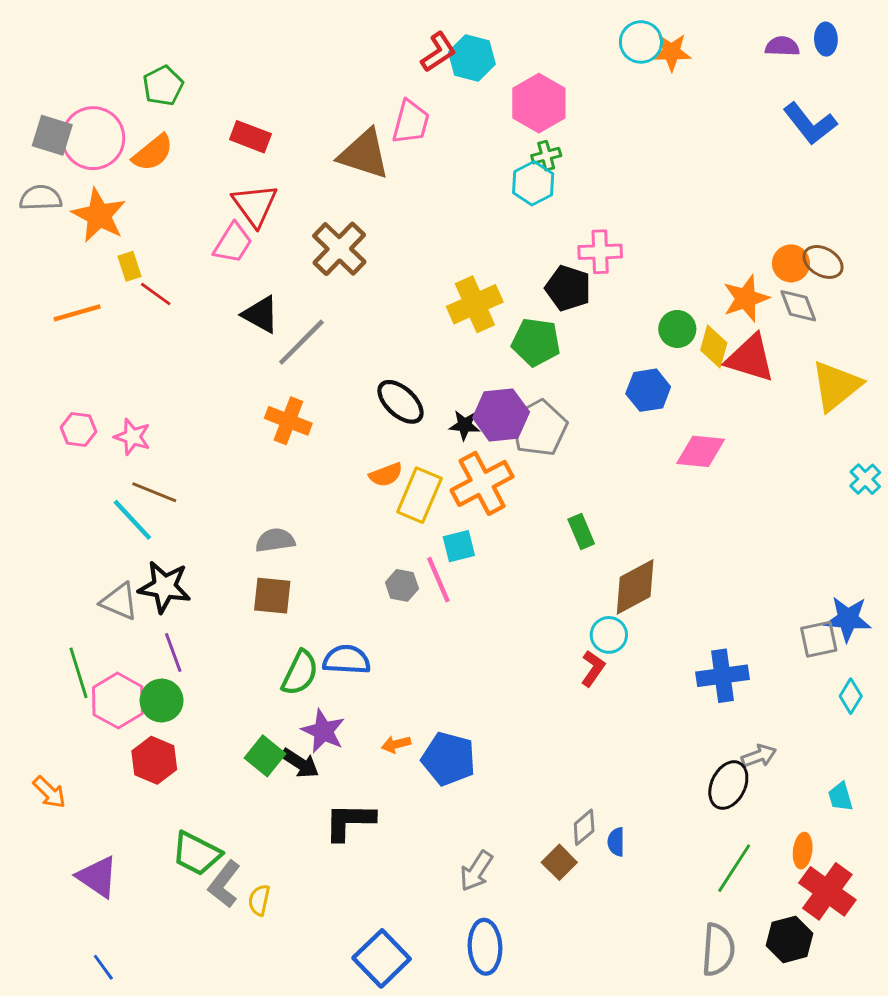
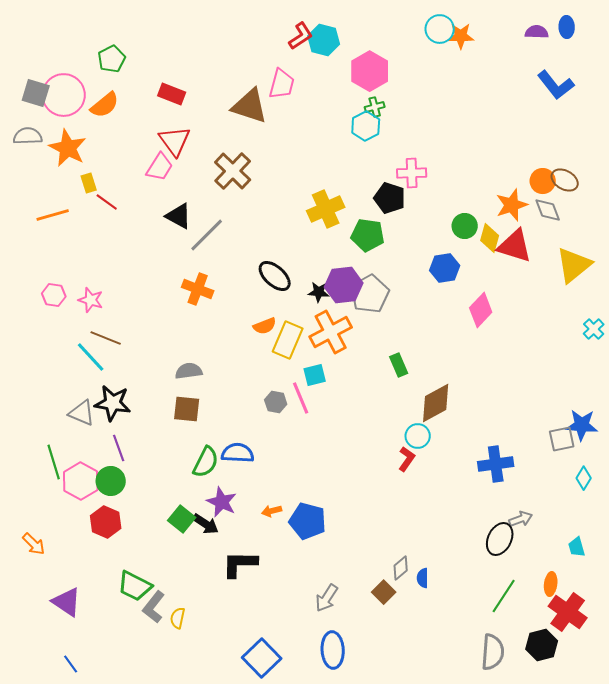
pink diamond: (701, 451) -> (481, 310), turned -52

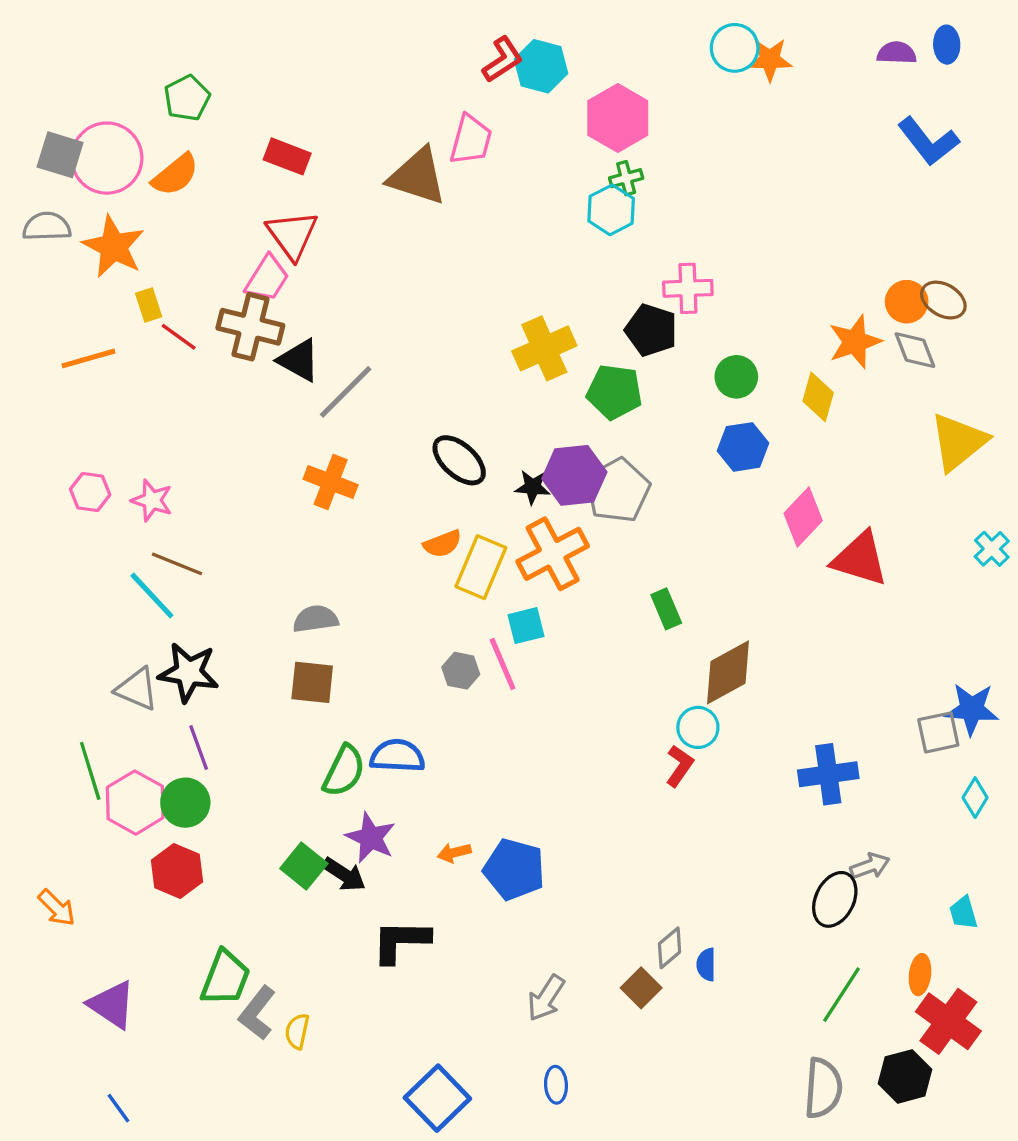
brown cross: (233, 171) -> (250, 327), moved, turned -30
green circle: (465, 226) -> (736, 377), moved
red triangle: (515, 246) -> (860, 559), moved
green trapezoid: (135, 586) -> (225, 978), turned -96
blue ellipse: (333, 650) -> (556, 1085), size x0.6

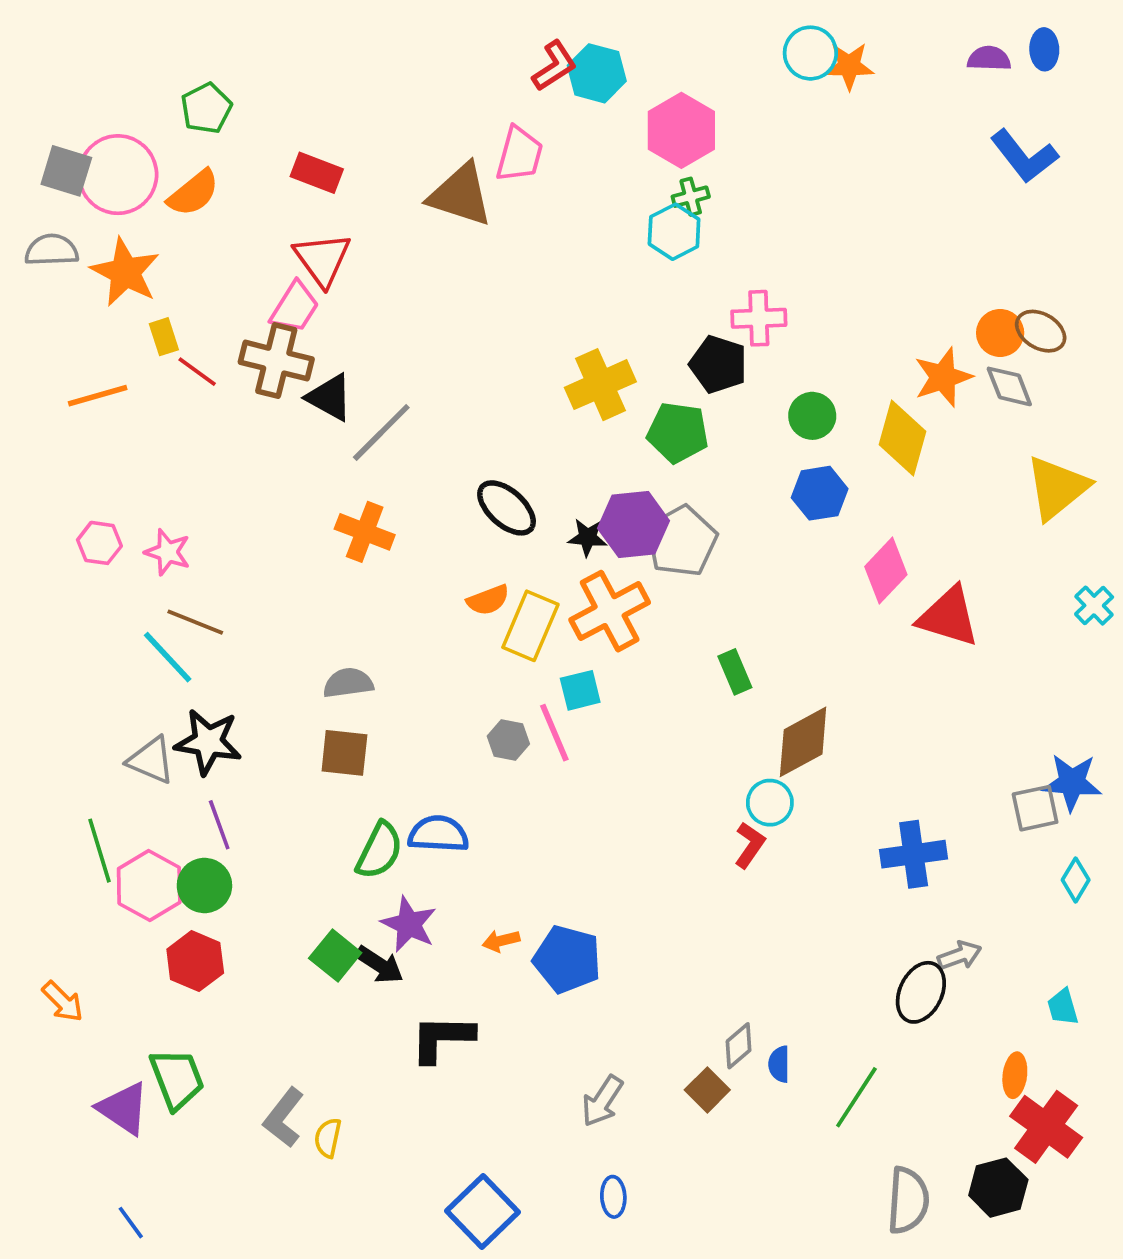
yellow diamond: (818, 397) -> (902, 438), size x1.4
green trapezoid: (225, 978) -> (177, 1079), moved, turned -42
green line: (842, 995) -> (856, 1097), moved

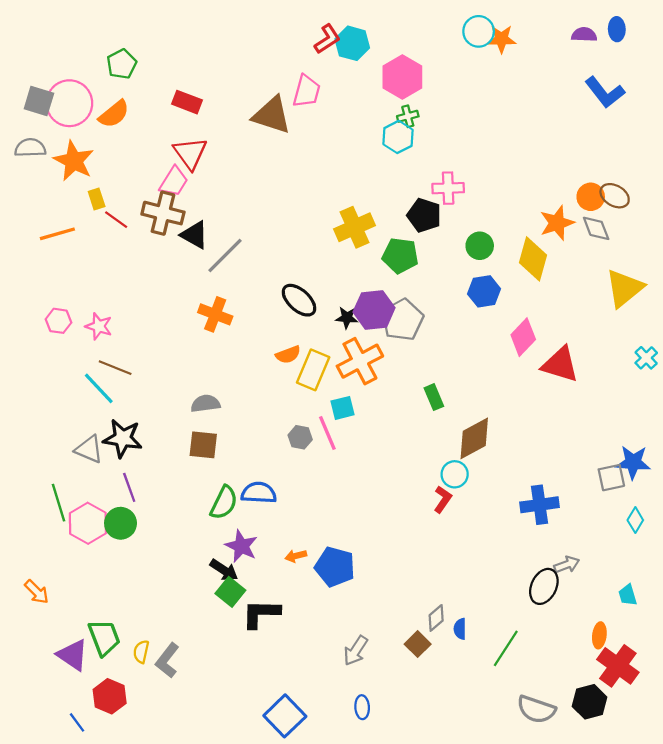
green square: (335, 955) -> (230, 592), moved
red hexagon: (195, 961) -> (110, 696), moved
yellow semicircle: (328, 1138) -> (141, 652), moved
gray semicircle: (908, 1200) -> (536, 709), turned 105

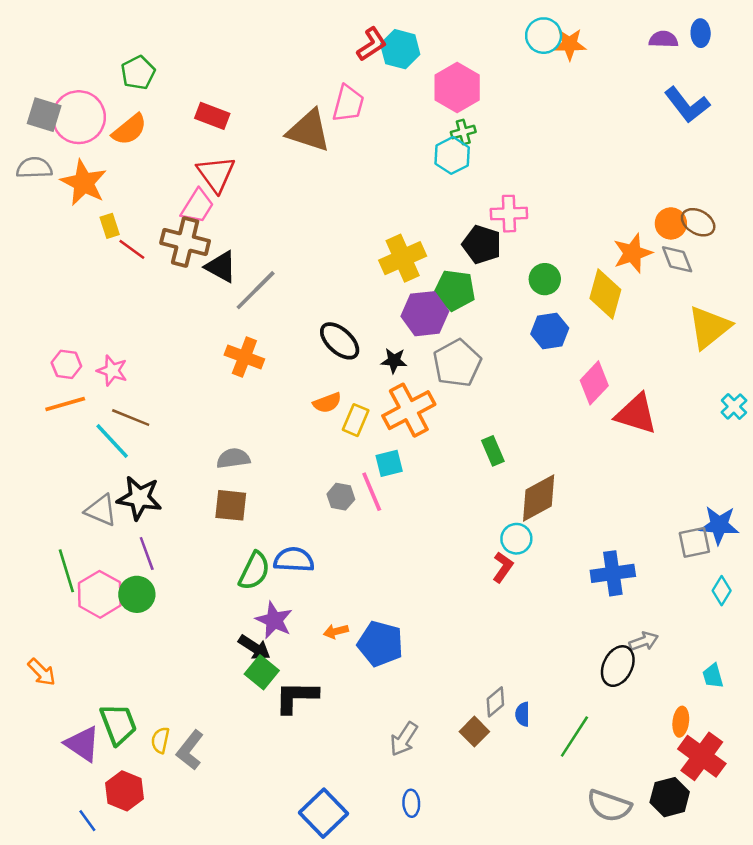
orange line: (57, 234) -> (65, 404), moved
purple hexagon: (374, 310) -> (425, 314), moved
yellow rectangle: (313, 370) -> (356, 420), size x0.7

